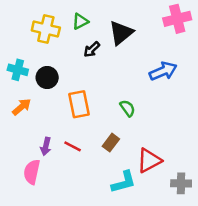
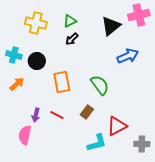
green triangle: (80, 21) -> (70, 21), moved
black triangle: (121, 33) -> (111, 26), moved
green semicircle: (127, 108) -> (100, 85), size x1.5

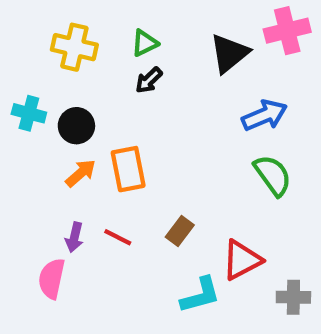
orange arrow: (17, 84) -> (81, 173), moved
green semicircle: (100, 85) -> (273, 175), moved

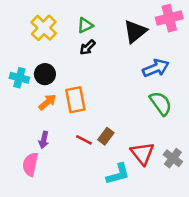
yellow cross: (74, 47) -> (44, 28), turned 30
cyan cross: (29, 113) -> (19, 78), moved
red line: (118, 237) -> (84, 140), moved
red triangle: (242, 260) -> (142, 153), turned -40
gray cross: (293, 297) -> (173, 158), moved, turned 36

